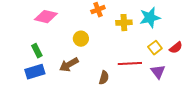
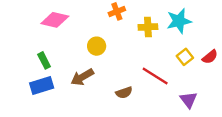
red line: (130, 64) -> (155, 76), turned 35
purple triangle: (158, 72) -> (188, 100), moved
brown semicircle: (104, 78) -> (124, 93), turned 56

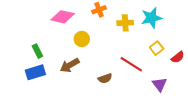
pink diamond: (55, 20) -> (63, 17), moved
red semicircle: (210, 57) -> (178, 57), moved

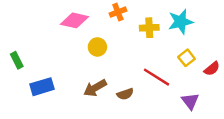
green rectangle: (37, 51) -> (17, 60), moved
brown arrow: (70, 65) -> (95, 88), moved

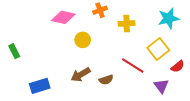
cyan star: (181, 22) -> (169, 18), moved
yellow square: (187, 58) -> (158, 49), size x1.5
red semicircle: (212, 69) -> (178, 66), moved
blue rectangle: (42, 87) -> (40, 86), moved

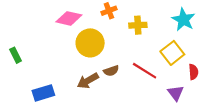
cyan star: (169, 18) -> (183, 20), turned -30
yellow circle: (83, 40) -> (90, 43), size x1.6
red semicircle: (178, 66) -> (193, 72), turned -56
brown semicircle: (106, 80) -> (111, 71), moved

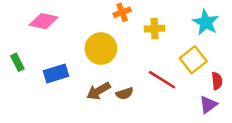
pink diamond: (69, 18) -> (44, 21), moved
brown semicircle: (111, 71) -> (125, 93), moved
blue rectangle: (43, 93) -> (56, 73), moved
purple triangle: (176, 93) -> (208, 105), moved, turned 30

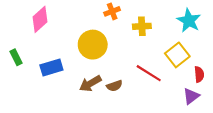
pink diamond: (44, 21) -> (40, 19), turned -55

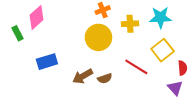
cyan star: (189, 21) -> (160, 17), moved, turned -30
yellow circle: (93, 45) -> (98, 37), moved
green rectangle: (16, 57) -> (18, 33), moved
purple triangle: (191, 96) -> (175, 88), turned -35

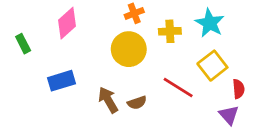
pink diamond: (36, 17) -> (67, 23), moved
cyan star: (160, 17) -> (210, 23), turned 30
brown arrow: (83, 76) -> (108, 100), turned 90

